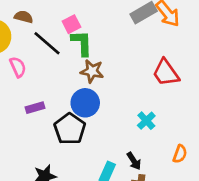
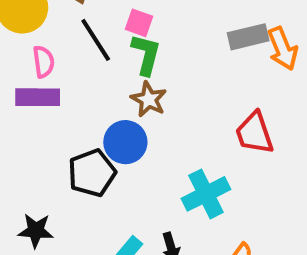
pink square: (71, 24) -> (139, 23), turned 30
purple rectangle: (35, 108) -> (38, 97), moved, size x1.5
cyan cross: (146, 121) -> (206, 194), size x1.6

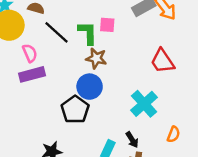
pink square: (139, 23) -> (107, 25), moved

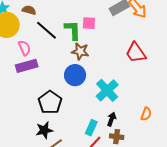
cyan cross: (144, 104) -> (107, 90), moved
black pentagon: (75, 110) -> (50, 102), moved
black arrow: (132, 140) -> (111, 119), turned -128

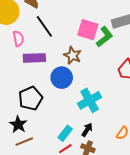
pink square: (89, 23) -> (88, 30), size x1.5
green L-shape: (73, 30) -> (104, 37), moved, turned 40
purple rectangle: (27, 66) -> (34, 58), moved
black star: (44, 130) -> (18, 124), turned 30

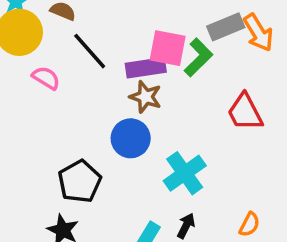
pink semicircle: (18, 39) -> (46, 78), turned -42
purple rectangle: (34, 58) -> (146, 68), moved

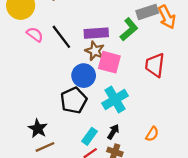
pink square: (168, 48) -> (109, 62), moved
black line: (90, 51) -> (61, 37), moved
red trapezoid: (245, 112) -> (155, 65), turned 30
black pentagon: (80, 181) -> (74, 100), moved

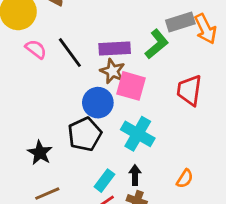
cyan cross: (115, 100) -> (138, 134), turned -30
black star: (38, 128) -> (40, 153), moved
black arrow: (113, 132) -> (135, 175), turned -32

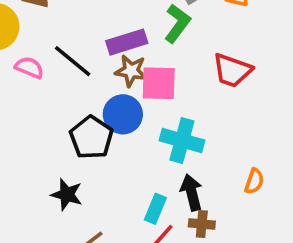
red trapezoid: (189, 90) -> (232, 70), turned -64
black pentagon: (85, 134) -> (91, 137), moved
black arrow: (135, 175) -> (192, 192), size x1.4

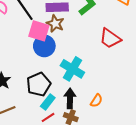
pink square: (159, 83) -> (39, 31), moved
black pentagon: (91, 137) -> (39, 84), moved
orange semicircle: (254, 181) -> (96, 101), moved

